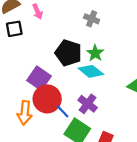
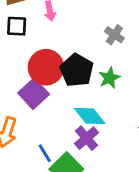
cyan diamond: (91, 71) -> (90, 116), moved
red circle: (47, 99) -> (46, 67), moved
blue line: (62, 111) -> (45, 153), moved

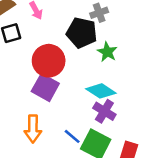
gray cross: (114, 35) -> (99, 13), turned -36
black pentagon: (77, 70) -> (82, 33), moved

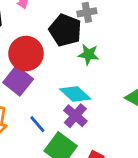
green star: (107, 52) -> (89, 54), turned -30
blue line: (72, 136) -> (37, 124), moved

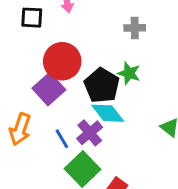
black pentagon: (65, 30) -> (102, 85), moved
purple cross: (75, 116) -> (90, 133), moved

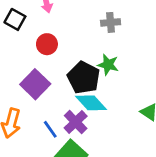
black square: (32, 18) -> (15, 19), turned 30
red circle: (62, 61) -> (47, 44), moved, size x0.6

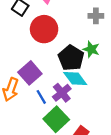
red circle: (47, 44) -> (44, 29), size x1.6
purple square: (35, 84) -> (30, 73), moved

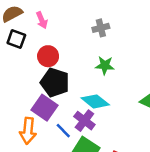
red circle: (44, 29) -> (48, 56), size x0.7
black pentagon: (71, 58) -> (55, 83), moved

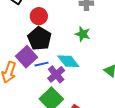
blue line: (63, 131) -> (42, 64), moved, turned -72

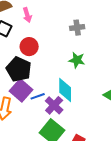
black pentagon: (39, 38) -> (19, 69), moved
cyan diamond: (68, 61) -> (65, 90), turned 45

